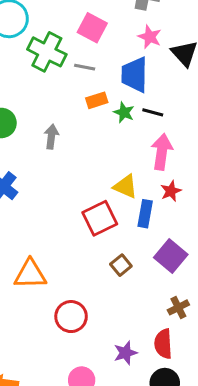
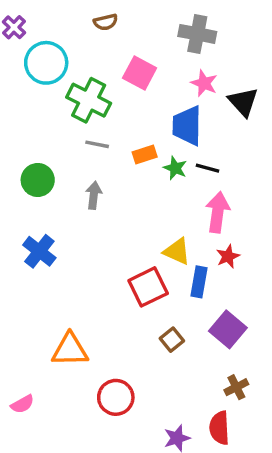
gray line: (85, 67) -> (97, 144), moved

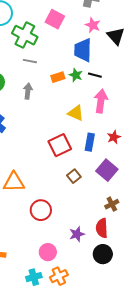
orange rectangle: (145, 155) -> (58, 77), moved
yellow triangle: (177, 251) -> (76, 113), moved
red star: (228, 256) -> (114, 137), moved

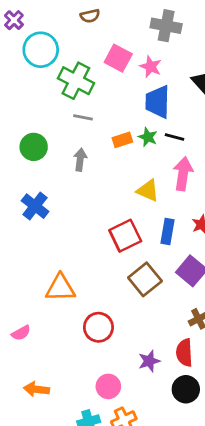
pink star: (93, 25) -> (151, 67), moved
brown square: (74, 176) -> (145, 279), size x1.6

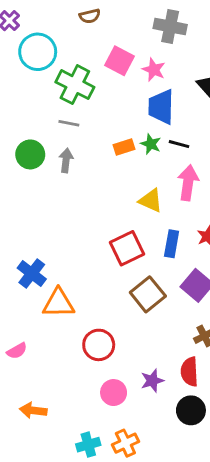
gray line: (83, 117) -> (69, 123), moved
gray arrow: (80, 160) -> (66, 160), moved
blue cross: (35, 206) -> (32, 273), moved
pink circle: (108, 386) -> (114, 393), moved

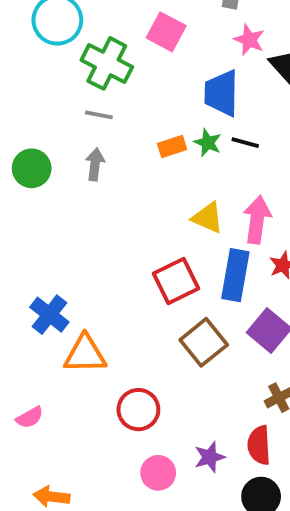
pink star: (154, 70) -> (249, 40), moved
green circle: (30, 154) -> (32, 168), moved
pink arrow: (188, 183) -> (257, 220), moved
blue rectangle: (172, 244) -> (235, 275), size x1.4

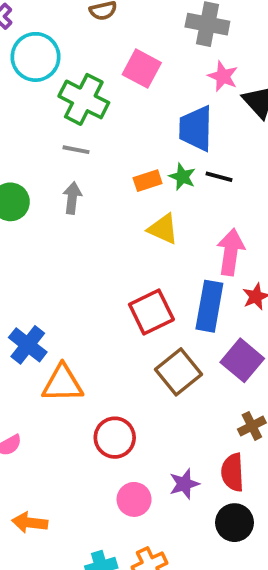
yellow triangle: (208, 218) -> (163, 229), moved

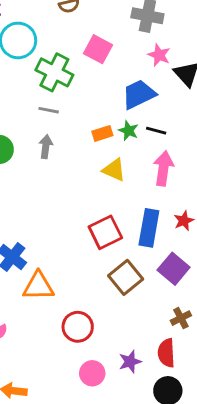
blue trapezoid: (196, 128) -> (139, 94), turned 63
pink arrow: (231, 252) -> (163, 168), moved

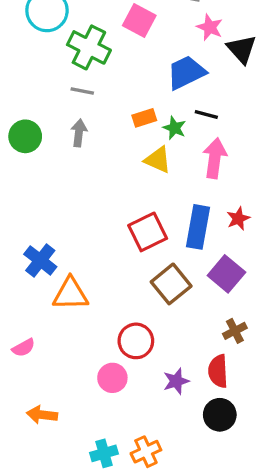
green star: (129, 131) -> (174, 128), moved
red circle: (78, 327) -> (136, 341), moved
pink circle: (92, 373) -> (112, 378), moved

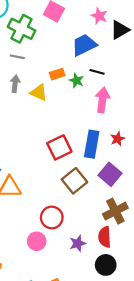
black triangle: (242, 49) -> (120, 30), turned 42
yellow triangle: (158, 160) -> (39, 92), moved
brown cross: (235, 331) -> (115, 211), size x1.6

